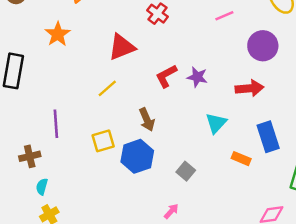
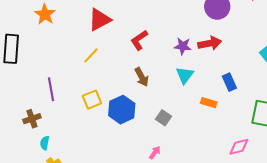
purple star: (197, 77) -> (183, 46), moved
brown arrow: (147, 120) -> (142, 77), moved
blue rectangle: (268, 137) -> (229, 82), size x0.7

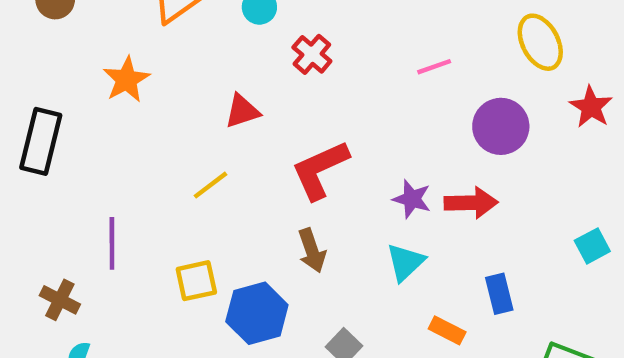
red triangle: (100, 20) -> (242, 111), size x0.7
red L-shape: (139, 40) -> (320, 170), size x1.4
brown cross: (32, 119) -> (60, 300), turned 36

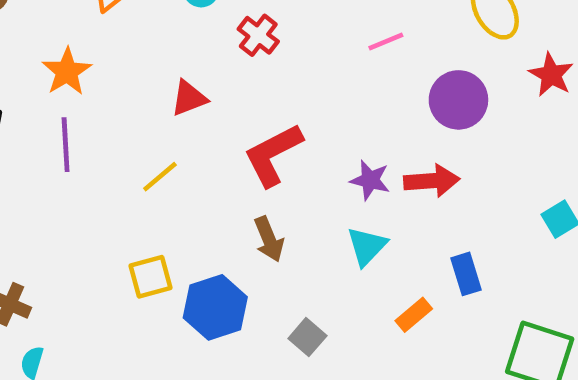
purple line: (112, 243) -> (66, 145), moved
orange rectangle: (447, 330) -> (414, 315), turned -64

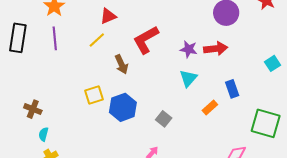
yellow line: (160, 177) -> (97, 40), moved
brown arrow: (269, 239) -> (121, 64), moved

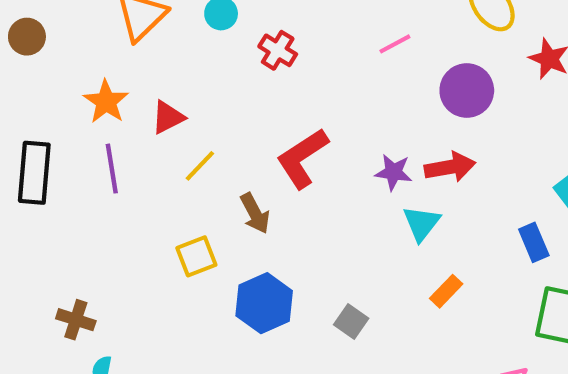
red triangle: (108, 16) -> (168, 117), moved
cyan triangle: (188, 78) -> (421, 223), moved
blue rectangle: (232, 89) -> (534, 242), moved
yellow square: (94, 95) -> (196, 256), moved

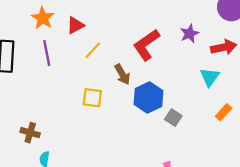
purple star: (393, 172) -> (189, 34), moved, turned -30
yellow square: (196, 256) -> (92, 98), turned 30
blue hexagon: (264, 303) -> (148, 98), moved
gray square: (351, 322) -> (173, 118), moved

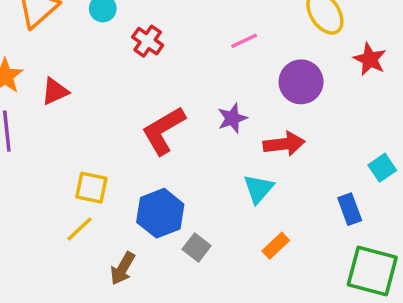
yellow line: (93, 50) -> (79, 229), moved
brown arrow: (122, 74) -> (123, 268), moved, turned 55
yellow square: (92, 98) -> (91, 188), moved

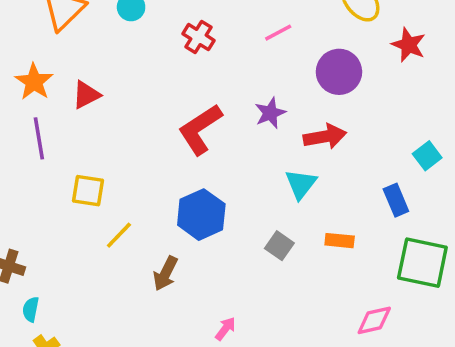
red cross: (148, 41) -> (198, 37), moved
yellow square: (91, 188) -> (88, 191), moved
orange rectangle: (276, 246) -> (340, 241), moved, turned 52
gray square: (197, 248) -> (279, 246), moved

